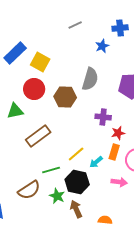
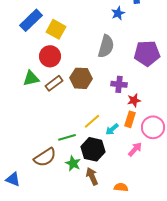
brown hexagon: (65, 97) -> (81, 78), moved
brown rectangle: (38, 136) -> (54, 83), moved, size x0.7
pink arrow: (119, 182) -> (135, 149), turned -56

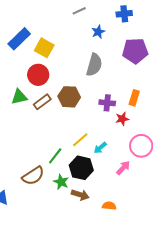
blue star: (118, 13) -> (98, 32), moved
purple pentagon: (147, 53) -> (135, 51), moved
orange rectangle: (130, 119) -> (134, 98), moved
green line: (67, 137) -> (55, 156), turned -36
brown arrow: (92, 176) -> (80, 195), turned 132

